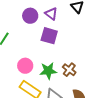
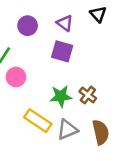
purple circle: (30, 16) -> (28, 26), moved
pink circle: (25, 66) -> (16, 77), moved

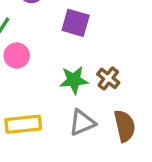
yellow rectangle: (38, 121) -> (23, 124), moved, turned -40

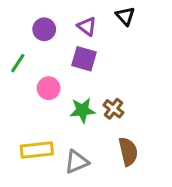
pink circle: (17, 56) -> (49, 88), moved
gray triangle: (82, 123) -> (77, 162), moved

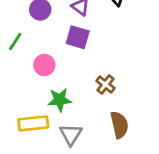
green star: (82, 110) -> (60, 100), moved
gray triangle: (77, 162) -> (71, 134), turned -35

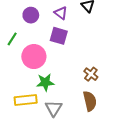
pink circle: (44, 65) -> (34, 57), size x1.5
brown cross: (105, 84) -> (91, 74), moved

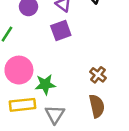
purple square: (59, 36) -> (61, 31), turned -36
pink circle: (34, 57) -> (19, 70), moved

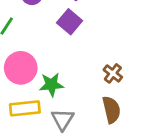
purple square: (61, 31) -> (70, 22), turned -30

